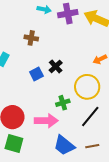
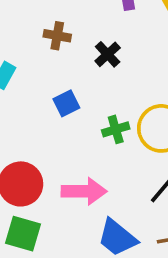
black cross: (56, 66) -> (108, 54), moved
green cross: (63, 103) -> (116, 129), moved

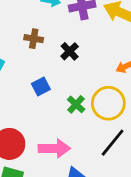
green cross: (116, 129) -> (76, 104), turned -30

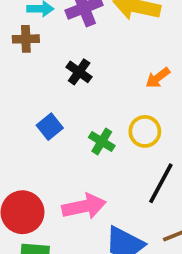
brown cross: (34, 39) -> (26, 39), moved
yellow circle: (108, 103) -> (145, 131), size x0.7

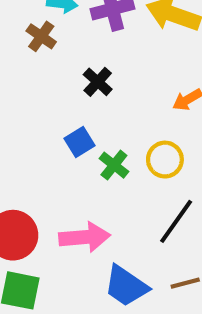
brown cross: (26, 39) -> (41, 36), turned 30
blue square: (50, 127) -> (79, 142), moved

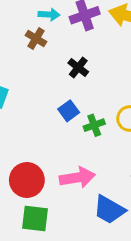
green cross: (114, 165) -> (94, 125), turned 36

